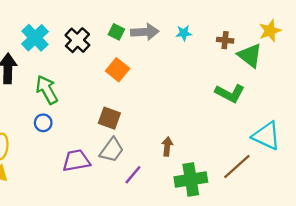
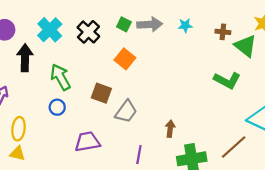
brown square: (109, 118) -> (101, 93), moved
gray trapezoid: (112, 150) -> (126, 112), moved
purple line: (133, 175) -> (139, 155), turned -30

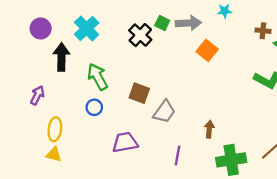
cyan star: (185, 25) -> (225, 11), moved
black cross: (88, 32) -> (140, 35), moved
orange square: (125, 59) -> (207, 50), moved

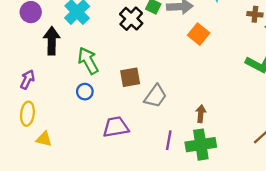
brown square: (139, 93) -> (130, 77), turned -30
yellow ellipse: (55, 129) -> (27, 114), moved
green cross: (231, 160) -> (201, 145), moved

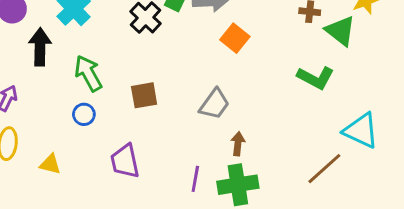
gray trapezoid: (156, 96) -> (214, 104), moved
purple trapezoid: (116, 127) -> (125, 161), turned -92
yellow triangle: (44, 139) -> (50, 164), moved

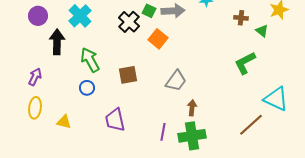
green triangle: (340, 31) -> (262, 31), size x0.6
orange square: (235, 38) -> (158, 39), moved
green L-shape: (316, 78) -> (245, 63), turned 125

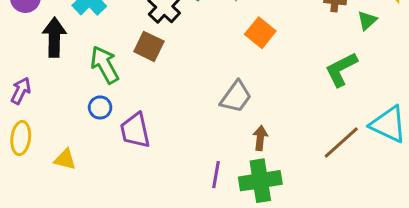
green triangle: (262, 31) -> (367, 21), turned 40
orange square: (158, 39) -> (260, 33), moved
brown square: (128, 75) -> (149, 46), moved, turned 36
purple trapezoid: (115, 120) -> (135, 130), moved
brown line: (251, 125) -> (341, 143), moved

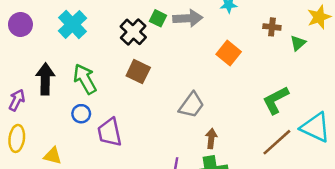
orange square: (260, 33) -> (229, 53), moved
black arrow: (54, 37) -> (45, 79), moved
brown square: (149, 46) -> (138, 72), moved
green L-shape: (341, 69) -> (276, 100), moved

